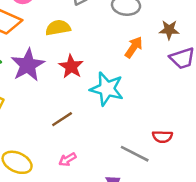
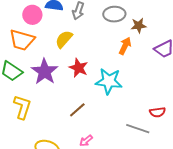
yellow semicircle: (58, 28) -> (64, 39), turned -30
brown star: (169, 30) -> (139, 26), moved

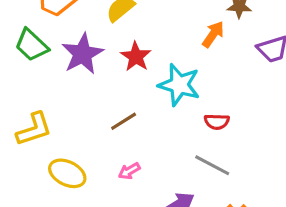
yellow L-shape: (22, 107) -> (34, 129), moved, turned 45
red semicircle: (157, 112) -> (217, 122), moved

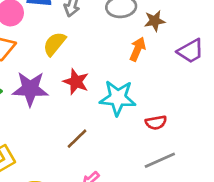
purple star: (82, 54) -> (30, 89), turned -30
gray line: (212, 165) -> (160, 160), turned -40

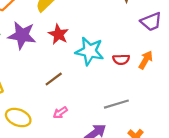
orange arrow: (138, 49) -> (146, 60), moved
red semicircle: (156, 122) -> (121, 59), moved

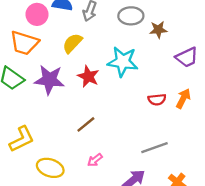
cyan star: (90, 51) -> (123, 62), moved

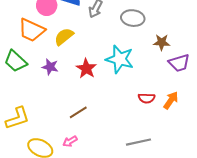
brown star: (158, 30) -> (162, 42), moved
yellow semicircle: (72, 43) -> (64, 37), moved
purple star: (49, 80) -> (50, 67), size x0.6
pink arrow: (95, 160) -> (70, 141), moved

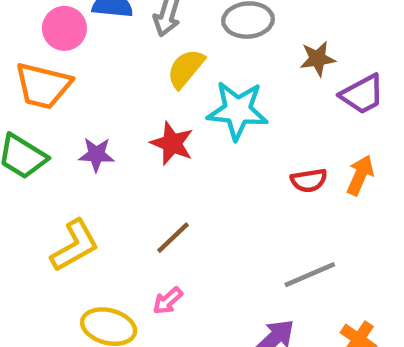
yellow semicircle: (64, 37) -> (186, 69), moved
yellow L-shape: (17, 118) -> (75, 246), moved

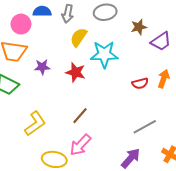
purple star: (96, 154) -> (42, 67), moved
pink arrow: (168, 301) -> (80, 145), size x1.6

